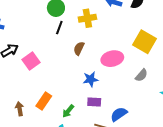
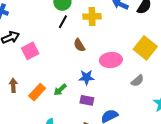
brown semicircle: (79, 48) -> (79, 45), turned -64
brown arrow: (20, 109) -> (13, 85), moved
green arrow: (68, 111) -> (60, 90), moved

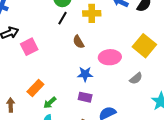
brown arrow: (13, 85) -> (11, 105), moved
green arrow: (60, 90) -> (50, 103), moved

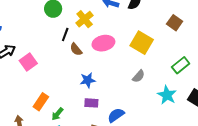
yellow cross: (92, 13) -> (85, 19), turned -30
black line: (63, 18) -> (65, 35), moved
pink ellipse: (110, 57) -> (103, 43), moved

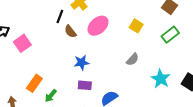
pink ellipse: (103, 43) -> (98, 26), turned -30
yellow square: (142, 43) -> (136, 26), size x0.6
green rectangle: (181, 65) -> (170, 35), moved

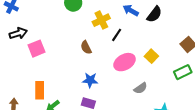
black line: (60, 16) -> (117, 35), moved
pink ellipse: (98, 26) -> (125, 62), moved
orange rectangle: (34, 83) -> (40, 90), turned -48

